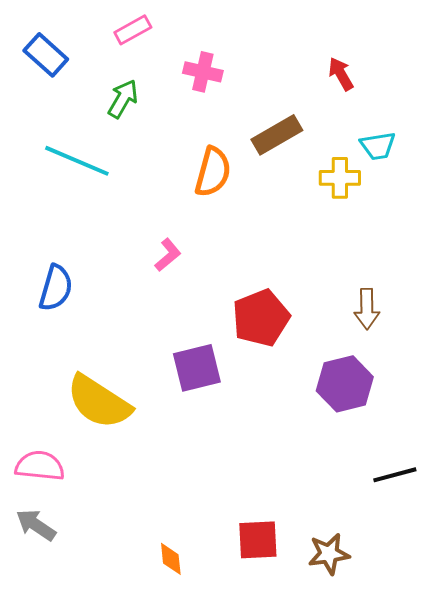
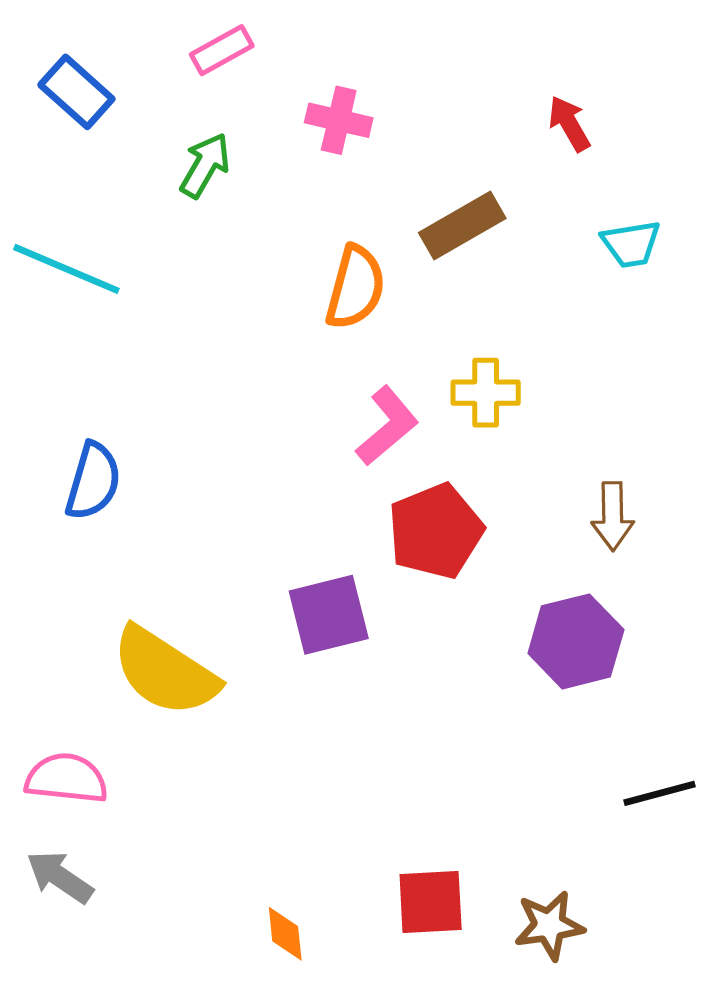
cyan line: (77, 161) -> (66, 269), moved
yellow cross: (340, 178) -> (486, 393), moved
pink L-shape: (168, 255) -> (387, 426), moved, size x1.4

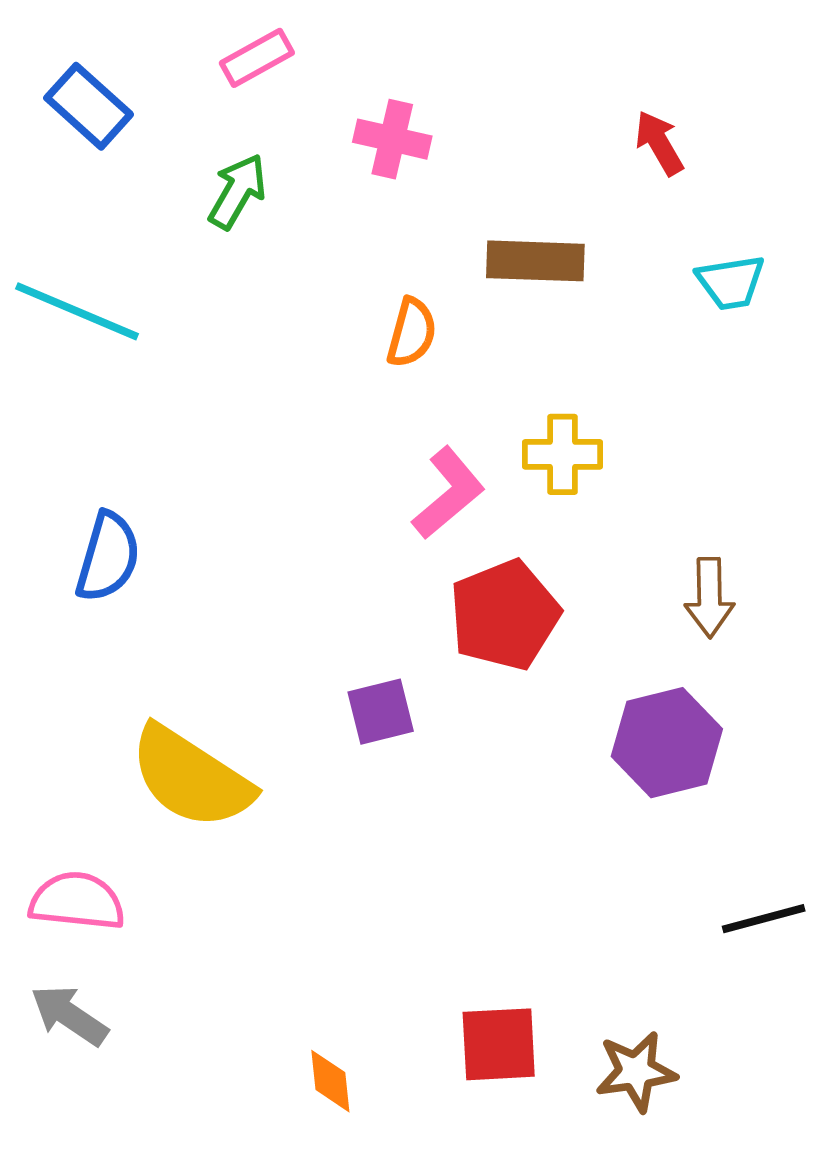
brown rectangle: (462, 226) -> (535, 261), turned 32
orange semicircle: (355, 287) -> (412, 333), size x0.7
purple square: (329, 615) -> (381, 712), size x0.7

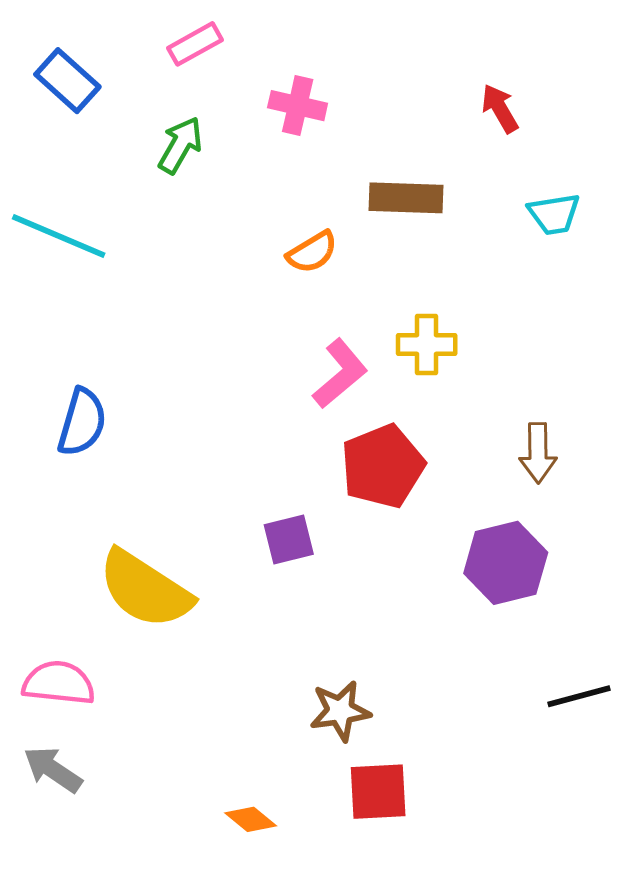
orange semicircle: (412, 333) -> (312, 252), turned 44
brown star: (636, 1071) -> (340, 711), moved
orange diamond: (330, 1081) -> (251, 819), turned -45

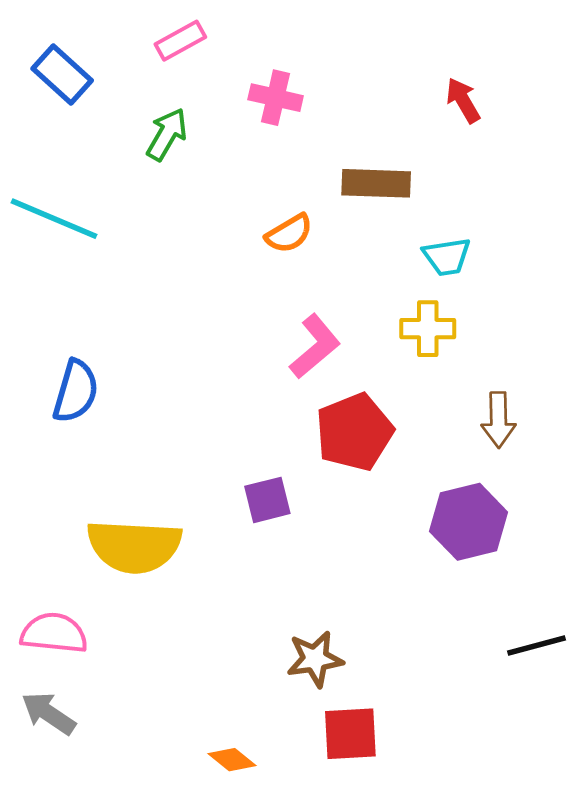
cyan trapezoid: (554, 214) -> (447, 257), moved
yellow cross: (427, 344) -> (428, 329), moved
yellow semicircle: (145, 589) -> (134, 546), turned -30

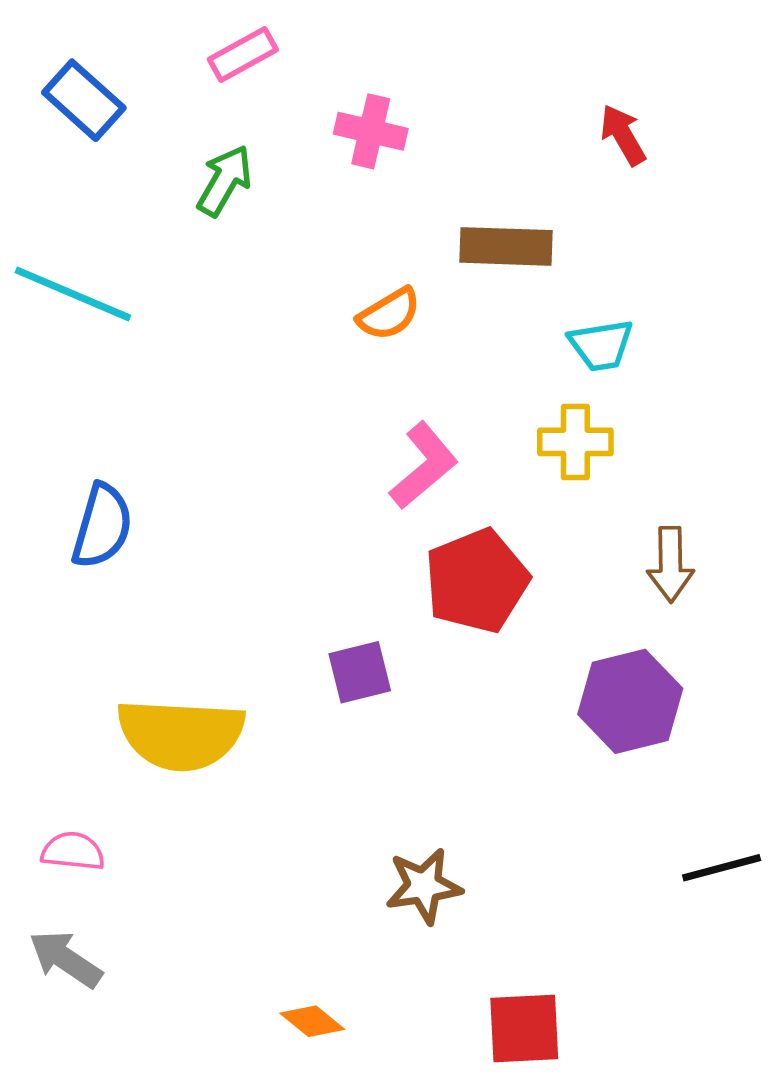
pink semicircle: (54, 633) -> (73, 851), size x0.7
red square: (350, 734) -> (524, 1029), moved

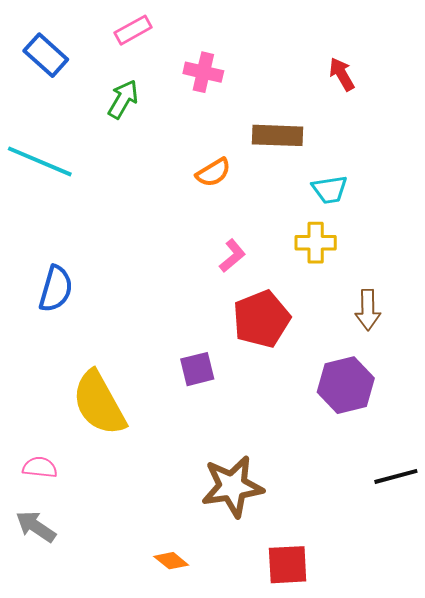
pink L-shape: (424, 466) -> (232, 256), size x0.7
yellow semicircle: (181, 734) -> (99, 403), turned 58
brown star: (424, 886) -> (232, 486), size x1.5

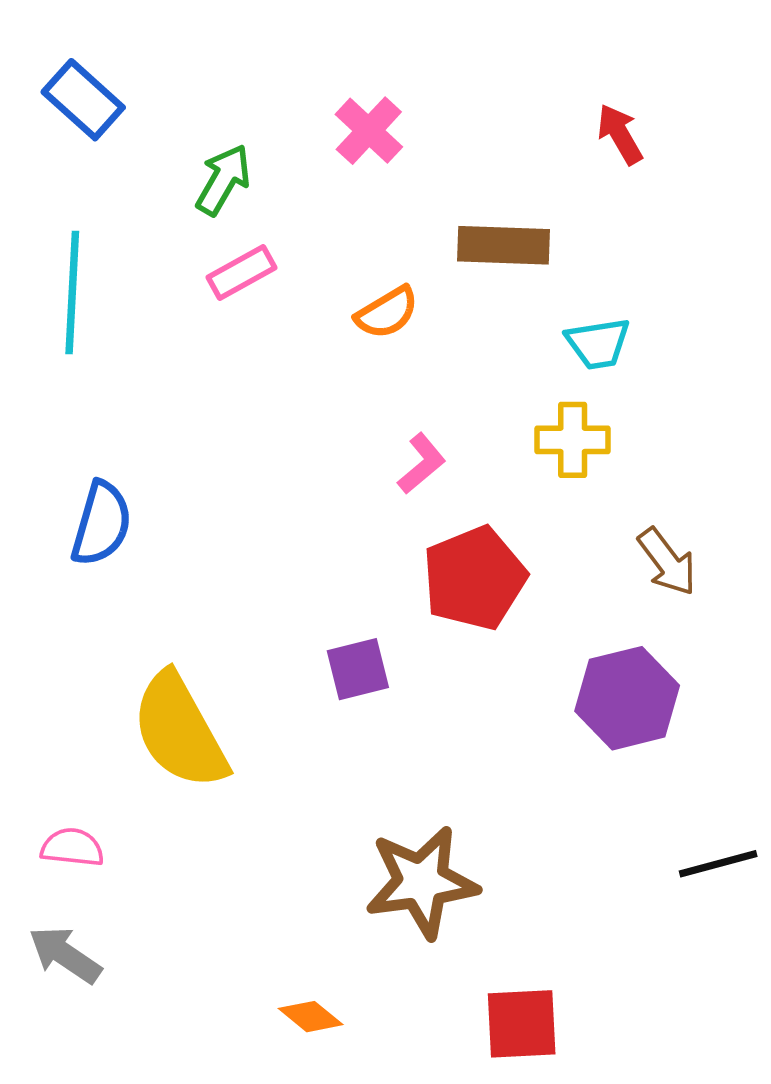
pink rectangle: (133, 30) -> (241, 273), moved
pink cross: (203, 72) -> (369, 131), turned 30
cyan line: (40, 161) -> (72, 293), turned 70
brown arrow: (368, 310) -> (667, 562), turned -36

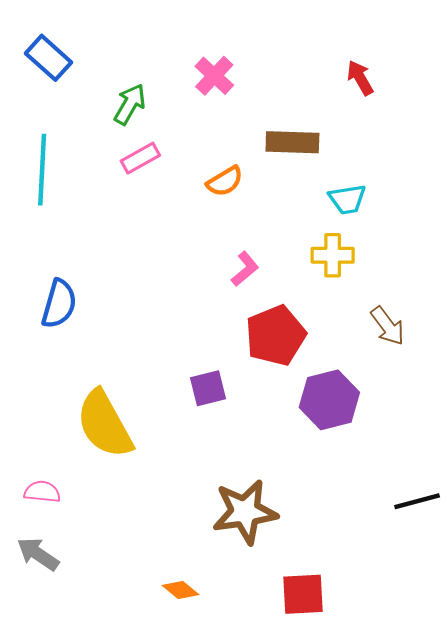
purple hexagon: (627, 698) -> (329, 400), moved

